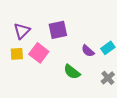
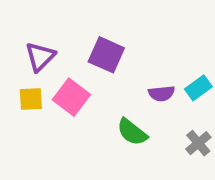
purple square: (58, 30) -> (106, 55), turned 36
purple semicircle: (88, 51) -> (162, 93), turned -48

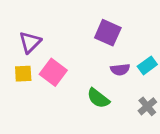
purple square: (106, 55) -> (108, 33), moved

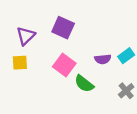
purple square: (108, 33) -> (63, 28), moved
pink square: (53, 72) -> (64, 65), moved

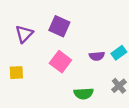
yellow square: (20, 63) -> (16, 73), moved
green semicircle: (84, 84) -> (84, 94), moved, turned -42

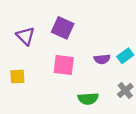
purple triangle: (24, 34) -> (25, 36), turned -30
pink square: (60, 62) -> (64, 65), turned -30

